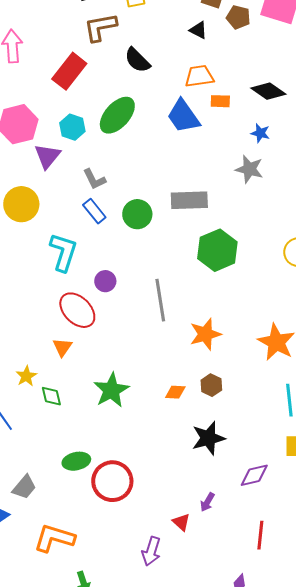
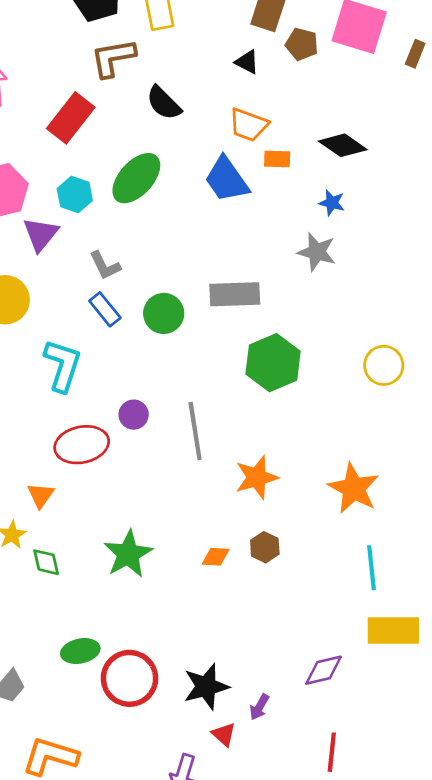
orange trapezoid: (199, 76) -> (248, 125), turned -152
purple circle: (105, 281) -> (134, 415), moved
red ellipse: (77, 310) -> (82, 445), turned -57
orange triangle: (62, 347) -> (41, 495), moved
black star: (208, 438) -> (206, 687), moved

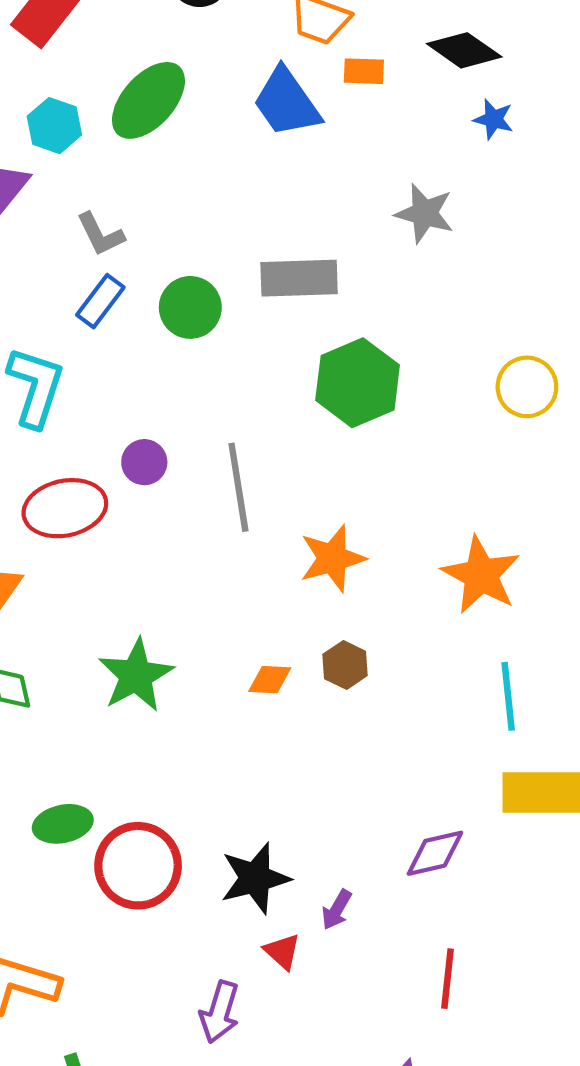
blue star: (332, 203) -> (493, 119), moved
blue rectangle: (105, 309) -> (100, 301), turned 76

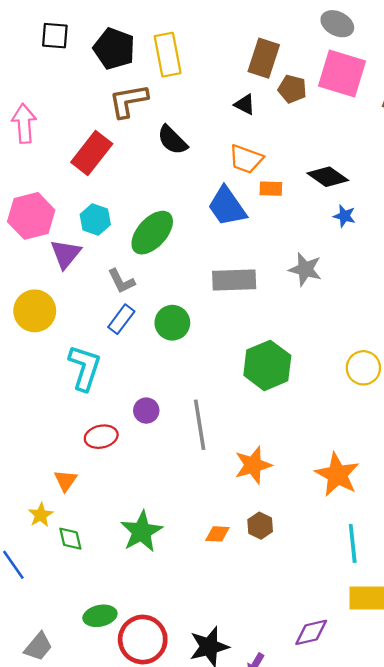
green ellipse: (148, 100) -> (152, 233), moved
gray rectangle: (299, 278) -> (234, 280), moved
red ellipse: (65, 508) -> (101, 437), size x0.7

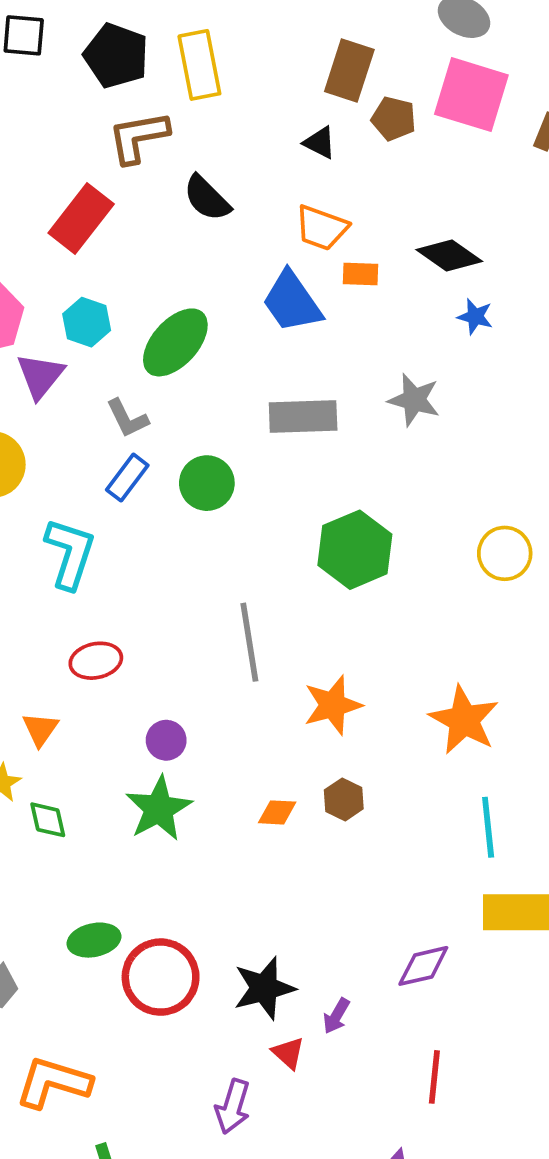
purple circle: (146, 411) -> (166, 740), moved

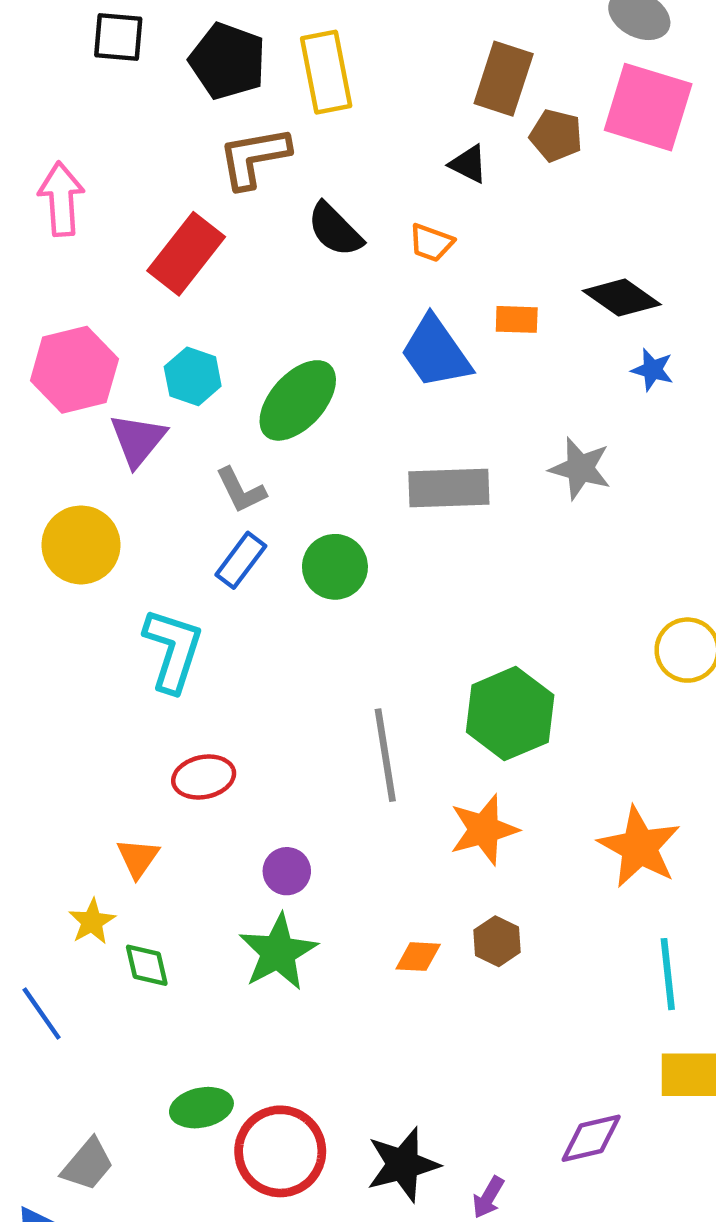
orange trapezoid: (322, 228) -> (431, 243), moved, size x0.7
green hexagon: (355, 550) -> (510, 714), moved

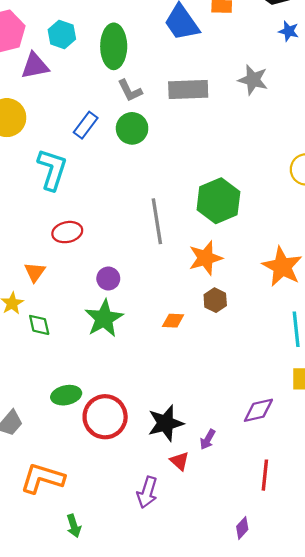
green ellipse: (298, 400) -> (114, 46), turned -42
purple triangle: (138, 440) -> (35, 66), turned 40
gray L-shape: (241, 490) -> (130, 91), moved
brown hexagon: (497, 941) -> (215, 300), moved

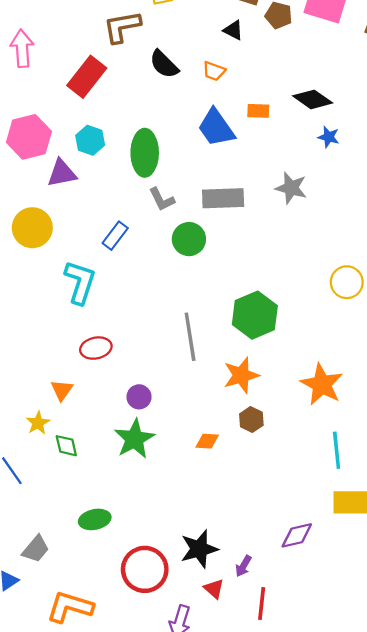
green circle: (132, 128) -> (189, 239), moved
red circle: (105, 417) -> (145, 569), moved
red line: (265, 475) -> (262, 603), moved

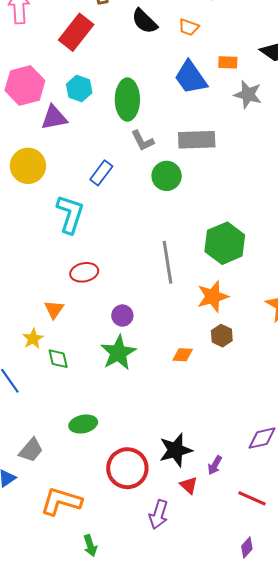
gray star: (291, 188) -> (248, 95), moved
red line: (262, 603) -> (252, 498), moved, turned -72

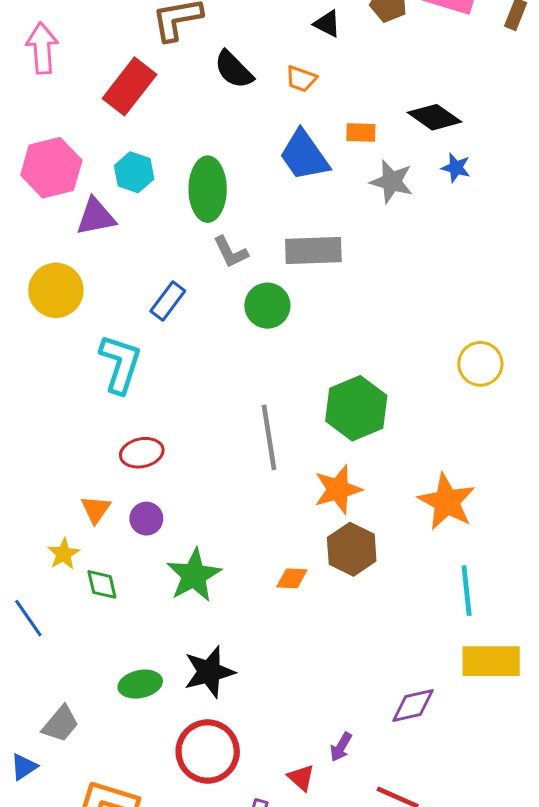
purple circle: (122, 316) -> (146, 519), moved
brown hexagon: (222, 336) -> (352, 549), size x1.5
black star: (176, 450) -> (209, 672), moved

